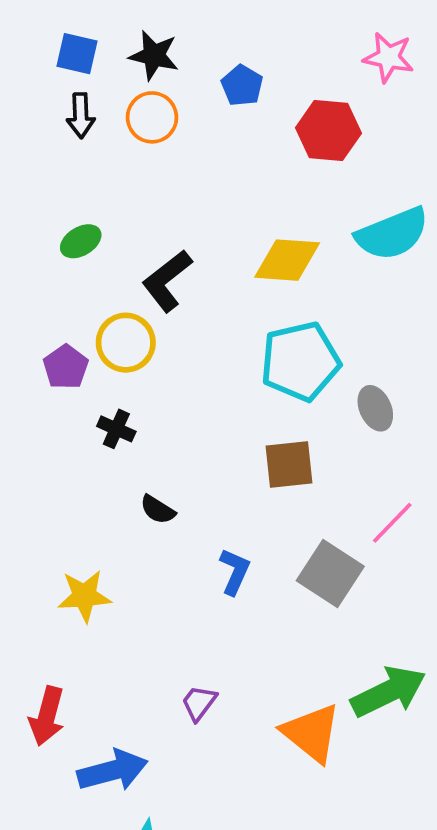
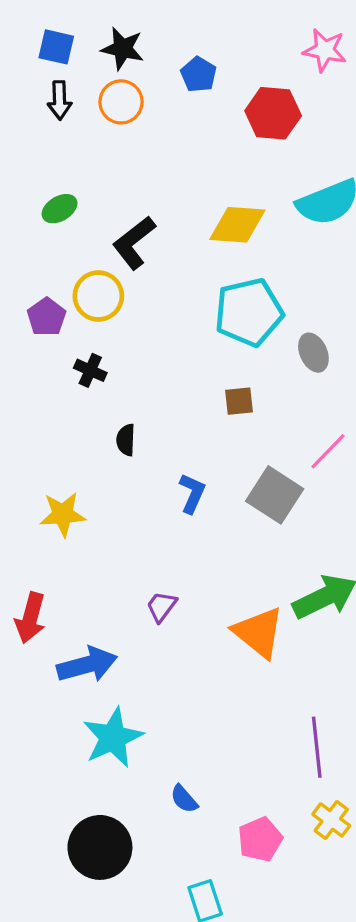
brown square: (289, 465) -> (239, 401), size x0.7
black semicircle: (158, 510) -> (126, 440), turned 60

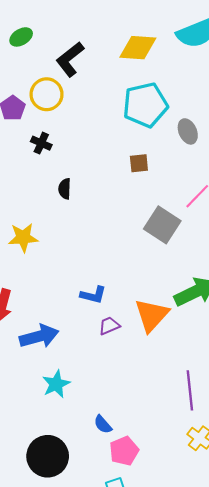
blue L-shape: (192, 493) -> (93, 295), moved, turned 80
purple trapezoid: (161, 606) -> (109, 326), moved, turned 30
orange triangle: (258, 632) -> (152, 315), turned 33
cyan star: (113, 737) -> (56, 384), size x0.7
pink pentagon: (260, 839) -> (124, 451), moved

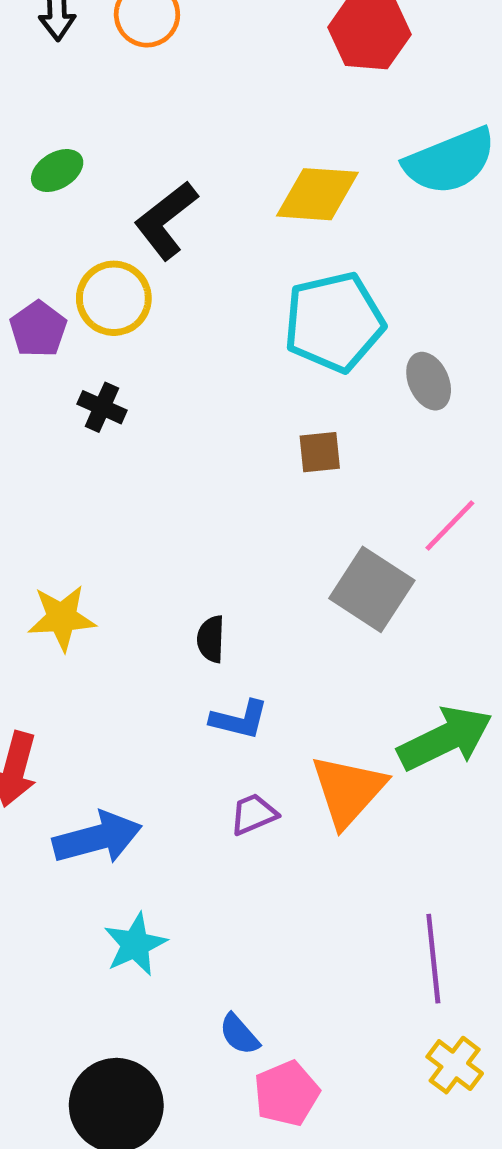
black semicircle: (65, 189) -> (211, 639), moved
blue L-shape: (93, 295) -> (239, 720), moved

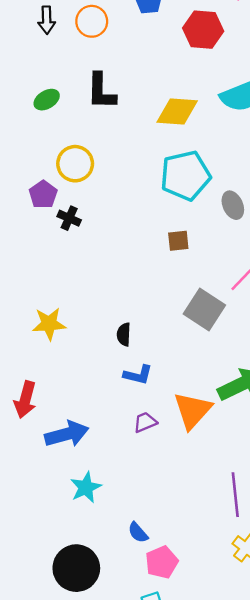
black L-shape: (166, 220) -> (101, 91), moved, turned -51
purple pentagon: (38, 329) -> (43, 194), moved

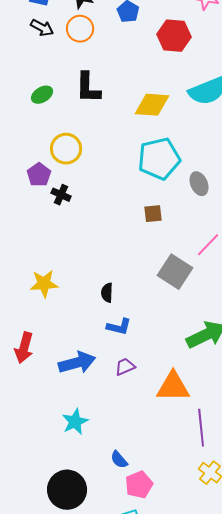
black arrow: (47, 20) -> (42, 28), turned -60
orange triangle: (193, 410) -> (173, 387), moved, turned 48
blue arrow: (67, 434) -> (77, 363), moved

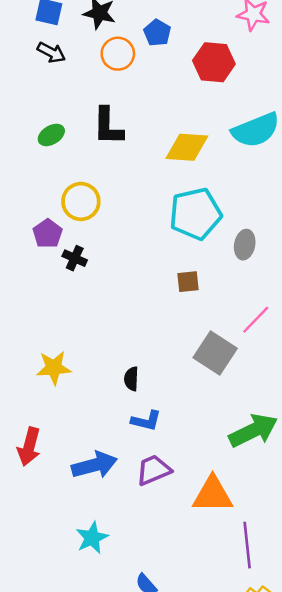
orange circle: (80, 29) -> (118, 54), moved
gray ellipse: (199, 184) -> (245, 245), turned 35
purple trapezoid: (125, 367) -> (154, 470), size x1.4

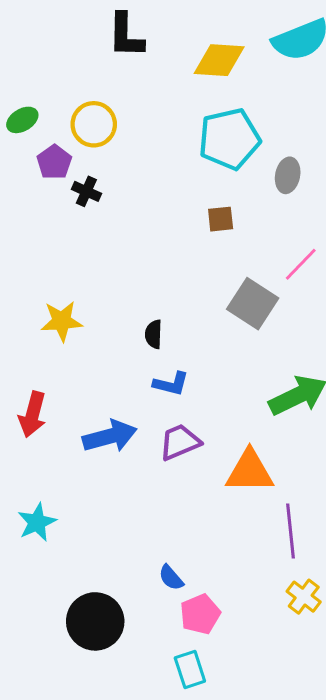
green ellipse: (51, 135) -> (22, 120), moved
cyan star: (92, 538) -> (37, 522), moved

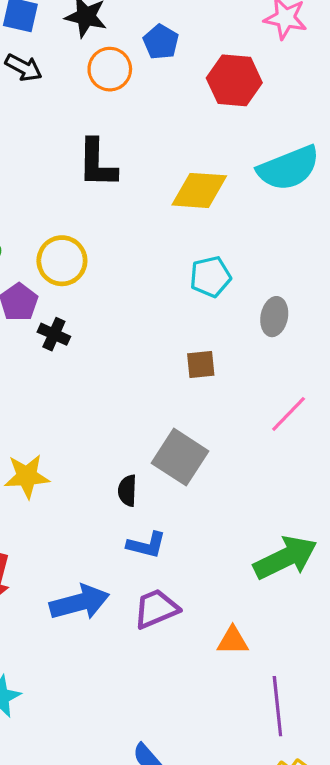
cyan pentagon: (229, 139) -> (210, 277), size x0.6
gray square: (253, 304) -> (180, 457), moved
orange triangle: (250, 471) -> (233, 641), size x0.6

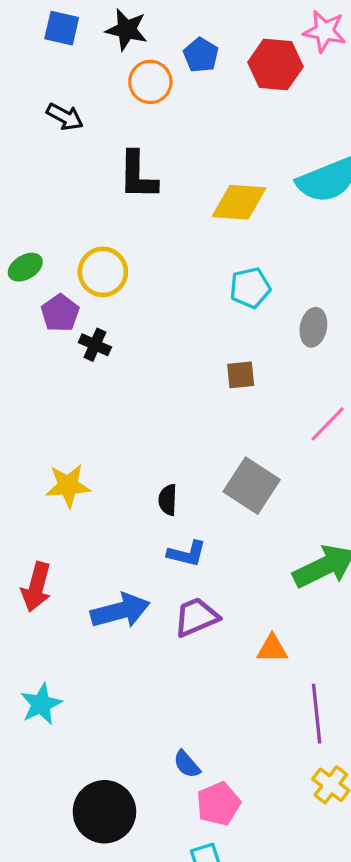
black arrow: (24, 68) -> (65, 117), moved
red hexagon: (234, 80) -> (275, 65), moved
gray square: (180, 457) -> (252, 486), moved

